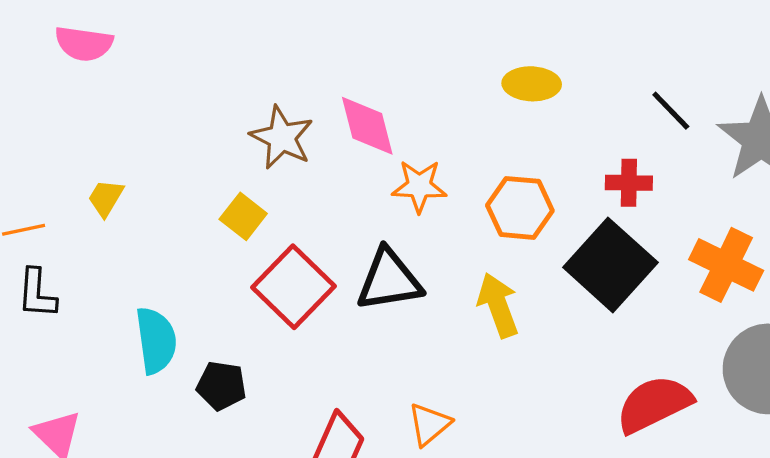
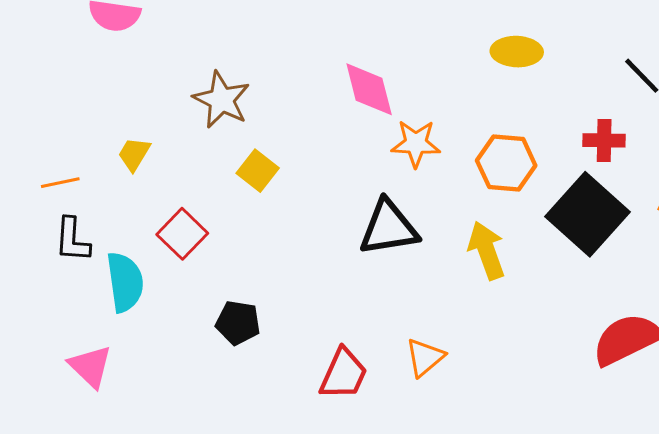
brown star: (282, 138) -> (221, 100), moved
red square: (294, 287) -> (182, 234), moved, size x0.7
cyan semicircle: (156, 340) -> (125, 282), moved

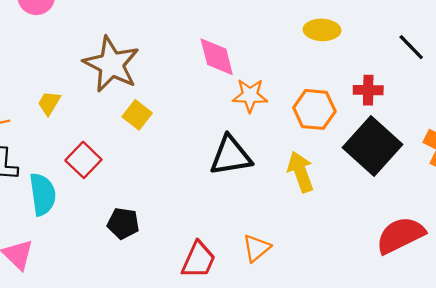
brown star: (221, 100) -> (111, 64), size x1.4
red cross: (604, 140) -> (368, 90), moved

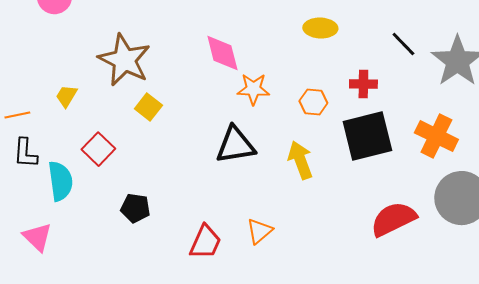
orange hexagon: (314, 109) -> (313, 102), size x0.7
black square: (373, 146) -> (367, 136), turned 34

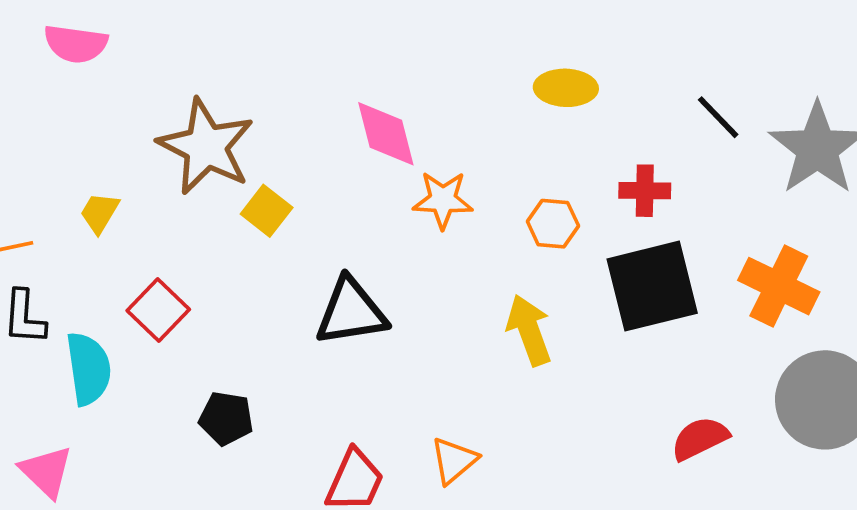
yellow square: (148, 107) -> (267, 211), moved
black triangle: (235, 145) -> (351, 312), moved
red semicircle: (393, 219) -> (700, 438), size x0.7

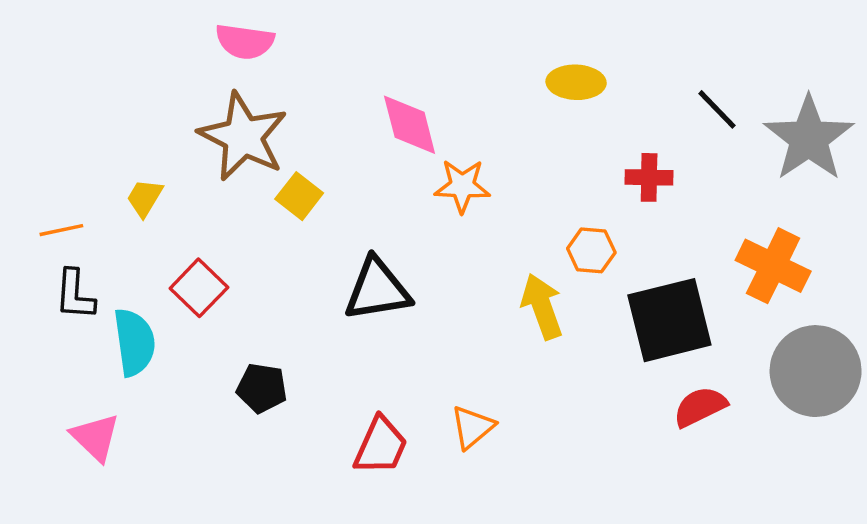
pink semicircle: (76, 44) -> (245, 42), moved
orange hexagon: (553, 224) -> (591, 250), moved
black square: (652, 286) -> (669, 320), moved

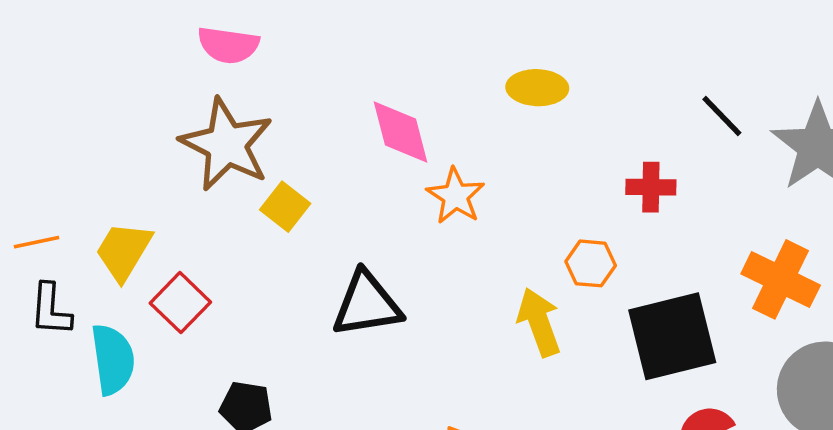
yellow ellipse: (576, 82) -> (537, 88), moved
orange star: (462, 186) -> (456, 196), turned 30
yellow trapezoid: (145, 198) -> (123, 251), moved, size x1.5

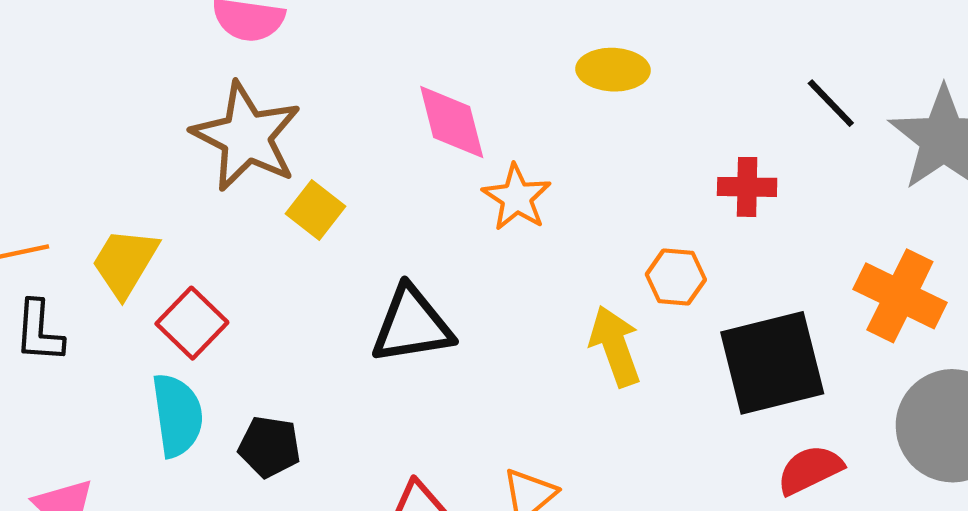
cyan semicircle: (113, 359) -> (177, 415), moved

